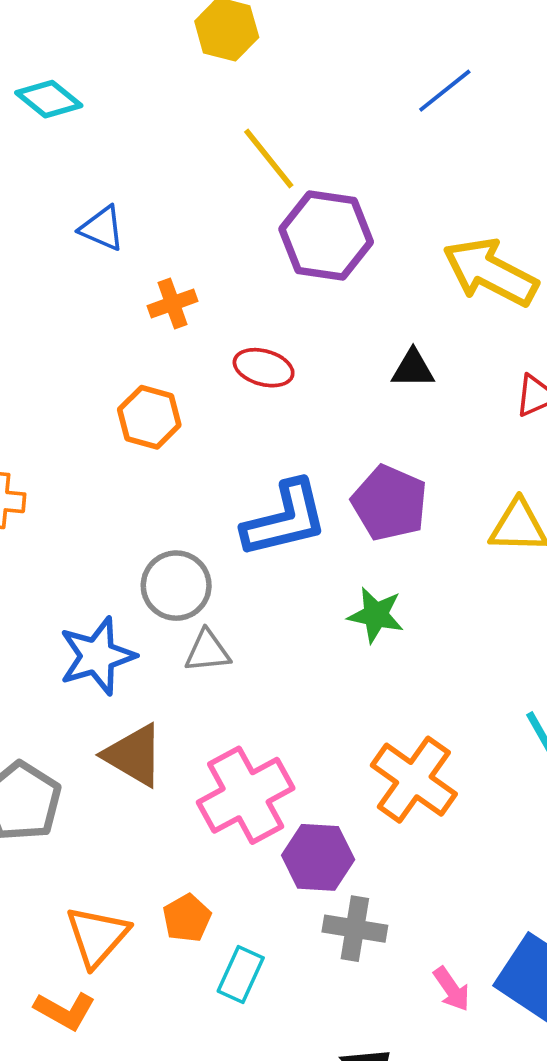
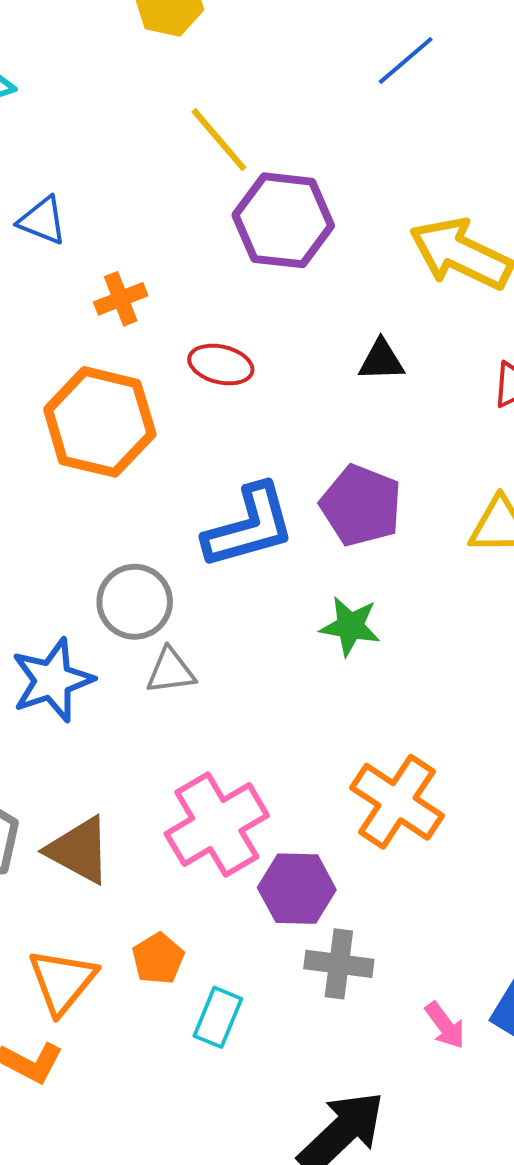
orange hexagon: (149, 417) -> (100, 422), size x1.6
brown triangle: (134, 755) -> (79, 850), moved

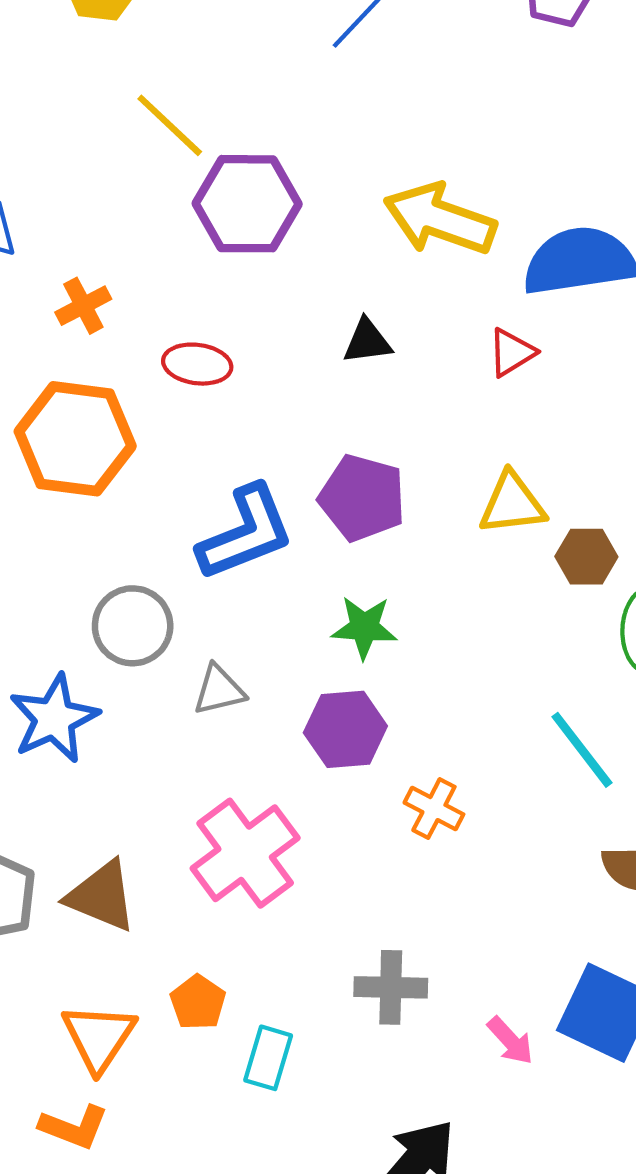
gray triangle: (171, 671) -> (219, 690), moved
orange cross: (397, 802) -> (434, 809), size x0.6
purple hexagon: (297, 889) -> (345, 729), moved

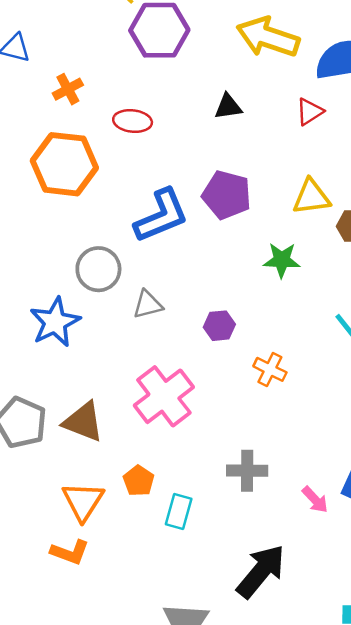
green star: (364, 627) -> (282, 260), moved
purple hexagon: (345, 729) -> (219, 326), size x0.7

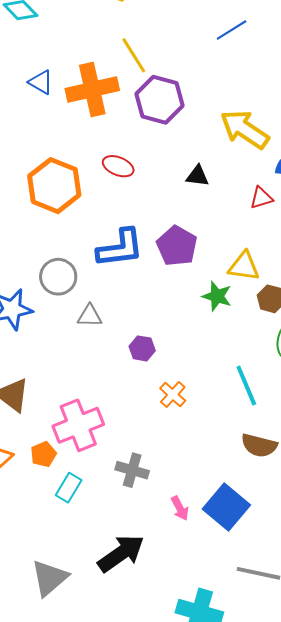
orange cross: (68, 89) -> (92, 89), moved, size x2.0
green star: (282, 260) -> (217, 296), moved
pink cross: (164, 396) -> (78, 425), moved

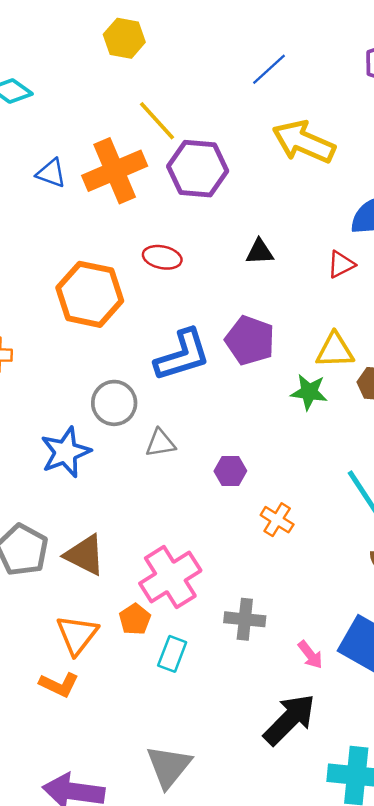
yellow arrow: (245, 129) -> (304, 142), moved
black arrow: (121, 553) -> (289, 719), moved

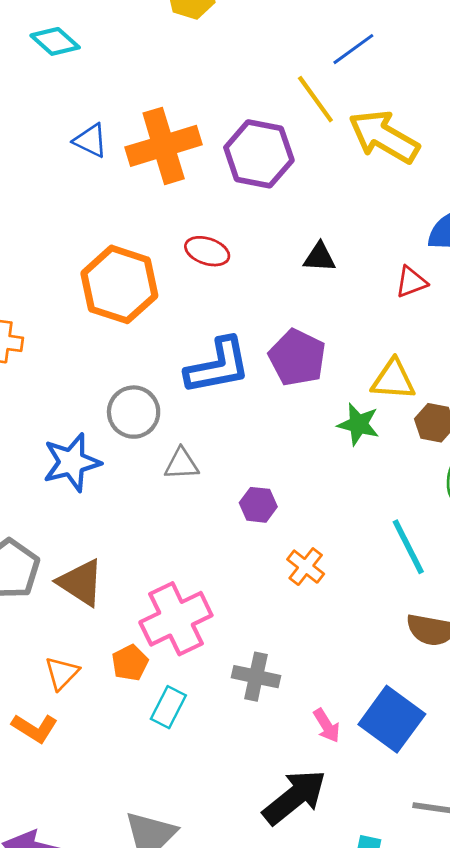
yellow line: (157, 121) -> (315, 99), moved
orange triangle: (77, 635) -> (62, 673), size x0.7

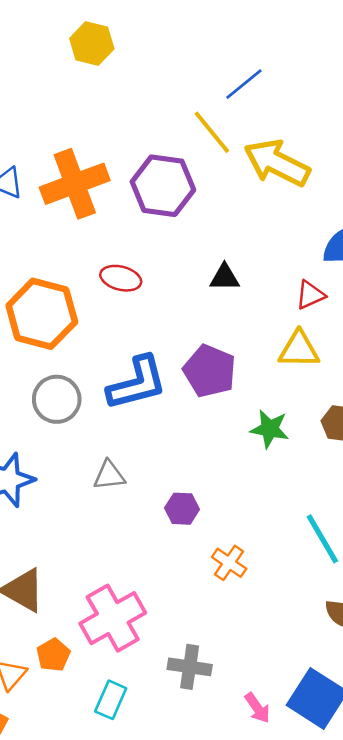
yellow triangle: (393, 380) -> (299, 350), moved
gray circle: (134, 412) -> (57, 399), moved
orange pentagon: (130, 663) -> (53, 655), moved

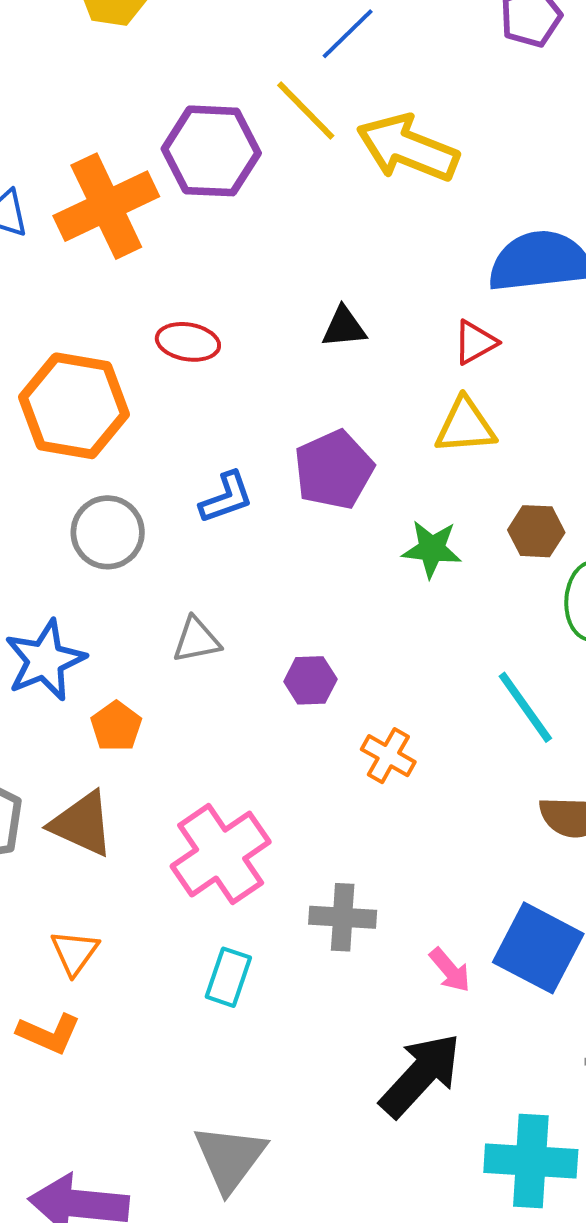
purple hexagon: (163, 186) -> (211, 151), moved
purple pentagon: (210, 371) -> (334, 470), turned 30
blue L-shape: (137, 383) -> (226, 498), size x0.6
orange pentagon: (53, 655) -> (116, 726), moved

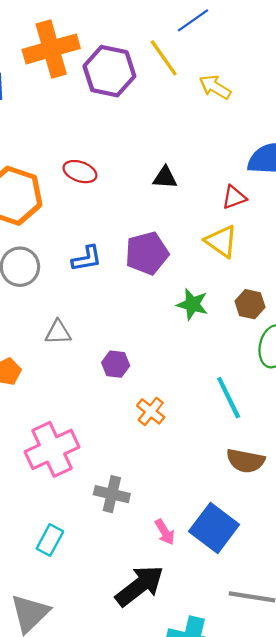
yellow arrow: (408, 148) -> (215, 87), size x0.6
orange cross: (106, 206) -> (51, 49), moved
yellow triangle: (465, 426) -> (221, 241), turned 30
cyan rectangle: (228, 977) -> (50, 540), moved

